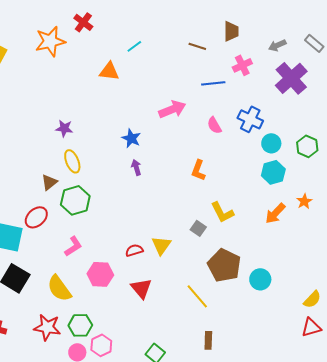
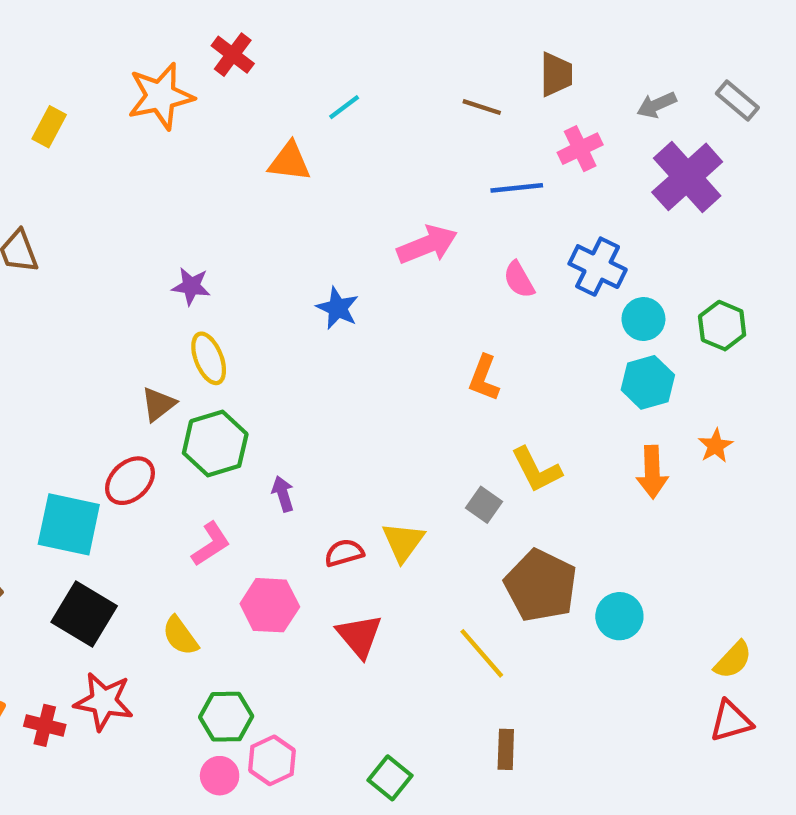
purple arrow: (136, 167) -> (283, 494), moved
orange arrow: (275, 213) -> (652, 472), turned -45
yellow semicircle: (59, 288) -> (180, 636), size x0.7
red star: (47, 327) -> (104, 701), moved

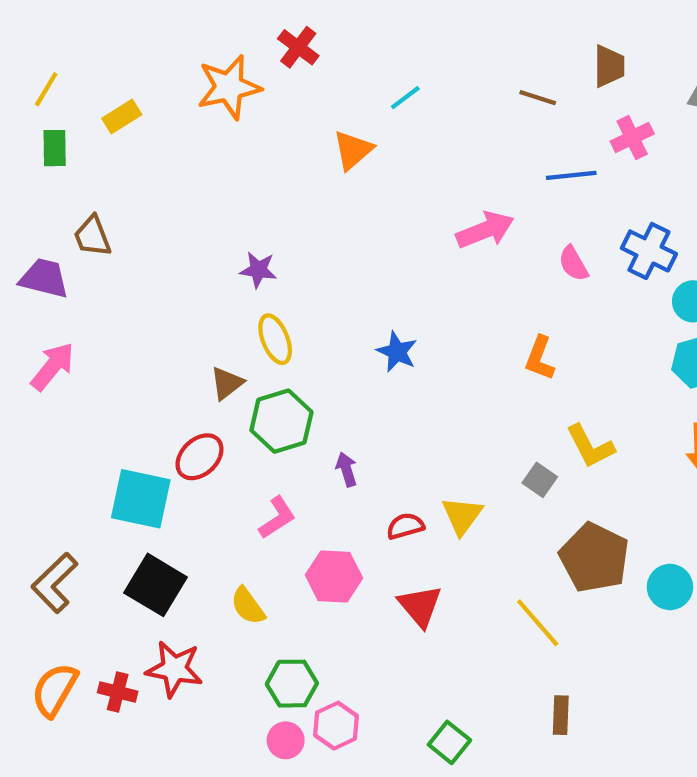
yellow rectangle: (49, 127) -> (122, 117), turned 30
orange triangle: (289, 162) -> (353, 150), turned -48
blue star: (338, 308) -> (397, 352), moved

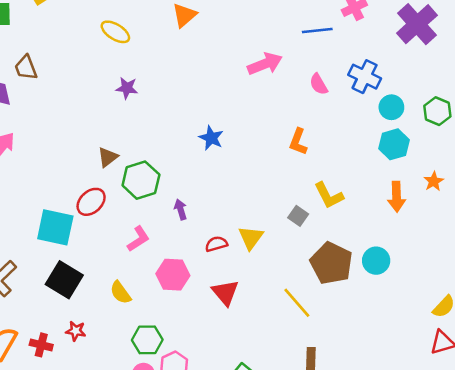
yellow ellipse: (275, 339) -> (115, 32), moved, turned -36
cyan circle: (670, 587) -> (376, 261), moved
red star: (174, 669) -> (76, 331), size x0.6

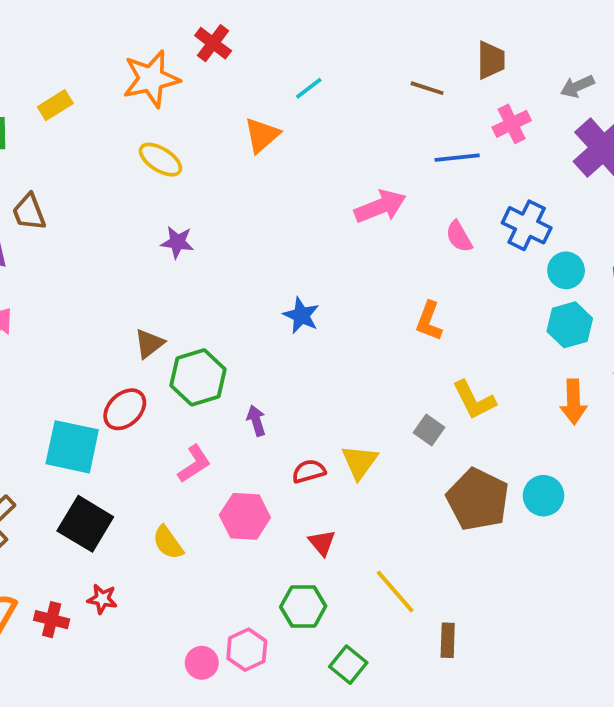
red triangle: (225, 293) -> (322, 543), size x0.7
yellow line: (297, 303) -> (395, 591), moved
green hexagon: (147, 340) -> (303, 606), moved

